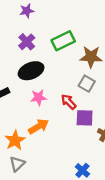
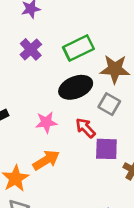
black ellipse: (31, 71) -> (76, 87), moved

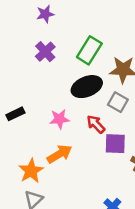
green rectangle: (78, 48) -> (89, 50), turned -32

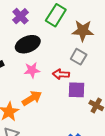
black ellipse: (87, 87) -> (28, 44), moved
red arrow: (96, 124) -> (61, 74), turned -42

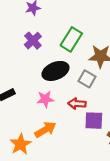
black ellipse: (28, 44) -> (55, 71), moved
gray square: (79, 57) -> (87, 79), moved

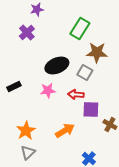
green rectangle: (71, 39) -> (80, 28), moved
purple cross: (33, 41) -> (27, 32), moved
orange arrow: (45, 130) -> (65, 130), moved

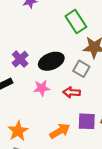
green rectangle: (80, 28) -> (76, 22), turned -65
purple cross: (27, 32) -> (20, 59), moved
purple square: (91, 110) -> (87, 121), moved

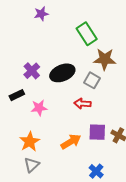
pink star: (42, 88) -> (39, 108), moved

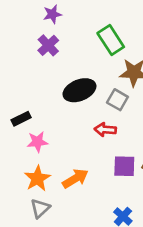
purple cross: (32, 71) -> (48, 45), moved
pink star: (39, 108) -> (37, 142), moved
orange arrow: (71, 142) -> (75, 178), moved

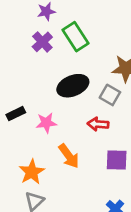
green rectangle: (111, 40) -> (75, 37), moved
pink star: (37, 142) -> (46, 123), moved
orange arrow: (75, 178) -> (69, 156), moved, turned 85

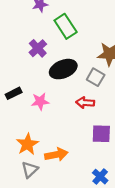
purple cross: (42, 42) -> (38, 48), moved
orange arrow: (69, 156) -> (56, 155), moved, turned -65

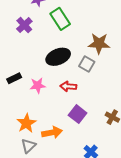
purple cross: (38, 48) -> (24, 25), moved
red arrow: (85, 103) -> (68, 86), moved
purple square: (101, 134) -> (78, 114), moved, turned 36

